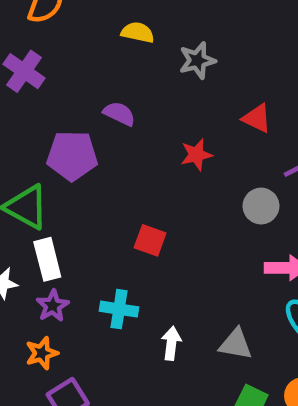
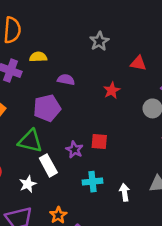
yellow semicircle: (138, 32) -> (38, 57), moved
purple star: (53, 306) -> (74, 150), moved

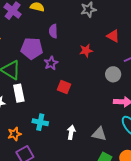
purple semicircle: (66, 80) -> (53, 31), turned -120
purple star: (74, 150) -> (51, 63), moved
cyan cross: (93, 182) -> (40, 122), moved

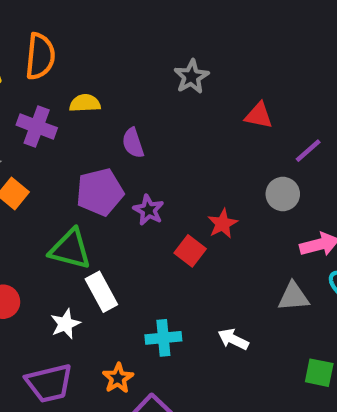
red star: (86, 51) -> (223, 224), moved
red square: (64, 87) -> (190, 251), turned 32
white arrow: (71, 132) -> (233, 339), turned -56
gray triangle: (99, 134) -> (293, 297), moved

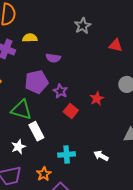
purple semicircle: (133, 143) -> (53, 58), turned -64
red square: (190, 251) -> (71, 111), moved

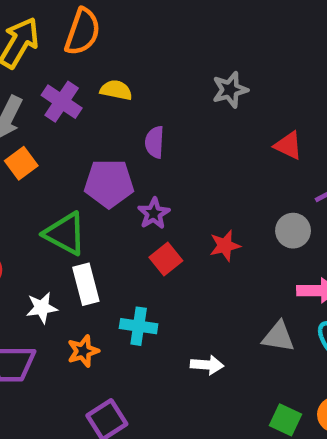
purple semicircle: (53, 58) -> (155, 142), turned 72
cyan cross: (67, 154) -> (139, 326), moved
white arrow: (101, 156) -> (207, 365), turned 144
orange star: (44, 174) -> (83, 351), moved

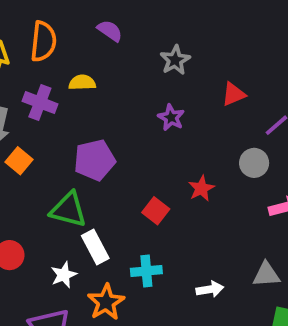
purple semicircle: (155, 142) -> (110, 31), moved, turned 135
red triangle: (288, 145) -> (234, 94), turned -35
purple star: (154, 213) -> (171, 118), moved
gray triangle: (278, 337) -> (266, 275), moved
orange star: (83, 351) -> (106, 302), size x1.4

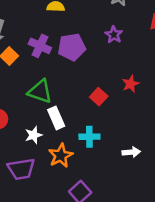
purple cross: (40, 103) -> (40, 46), moved
purple pentagon: (95, 160) -> (72, 47), moved

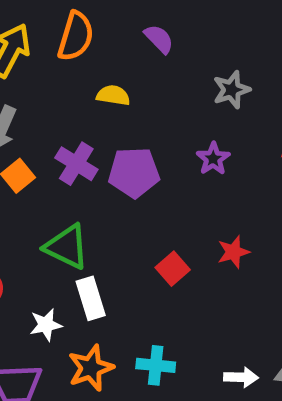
cyan cross: (89, 137) -> (156, 365), moved
white arrow: (131, 152) -> (241, 377), moved

